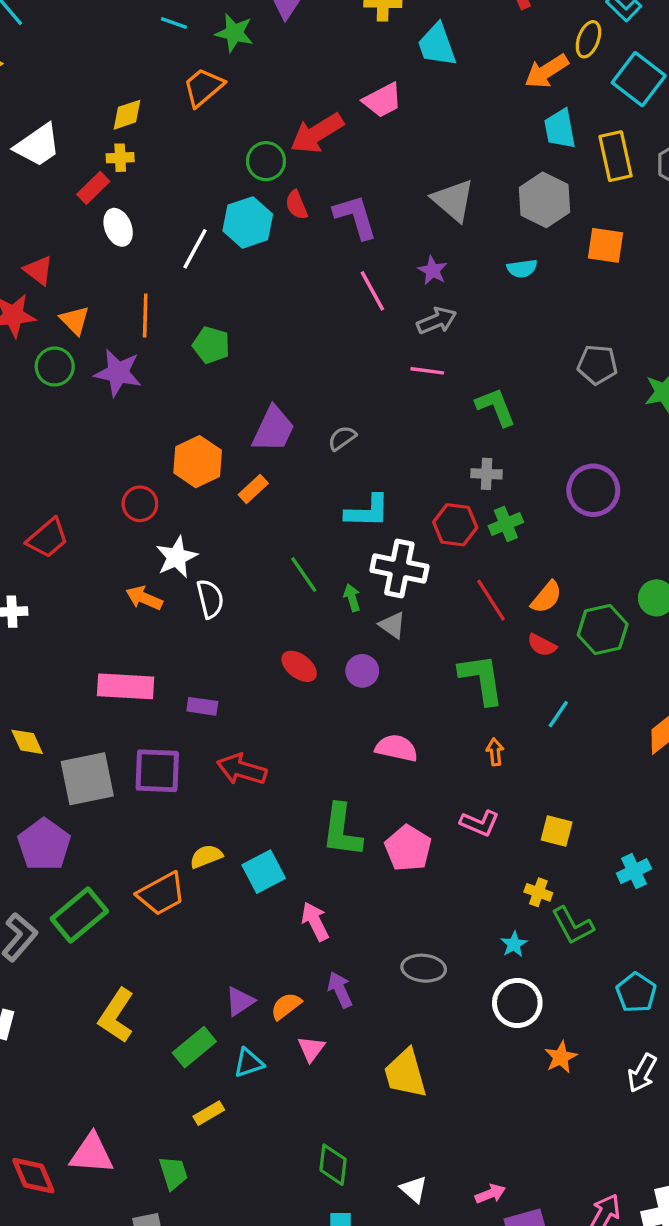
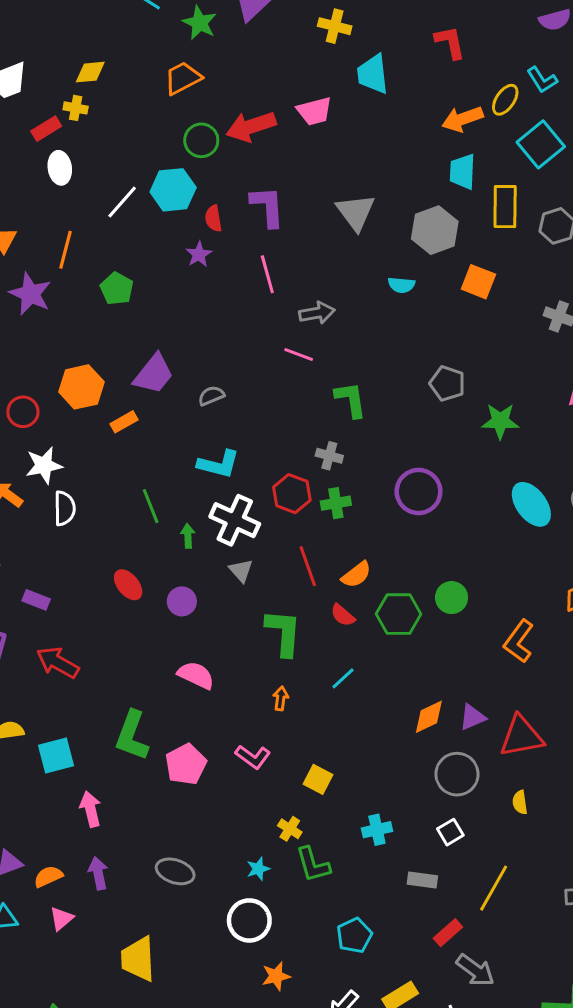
orange trapezoid: (203, 87) -> (183, 78), moved
red semicircle: (296, 205) -> (213, 218), moved
purple star: (433, 270) -> (199, 254), moved
gray triangle: (392, 625) -> (241, 571), moved

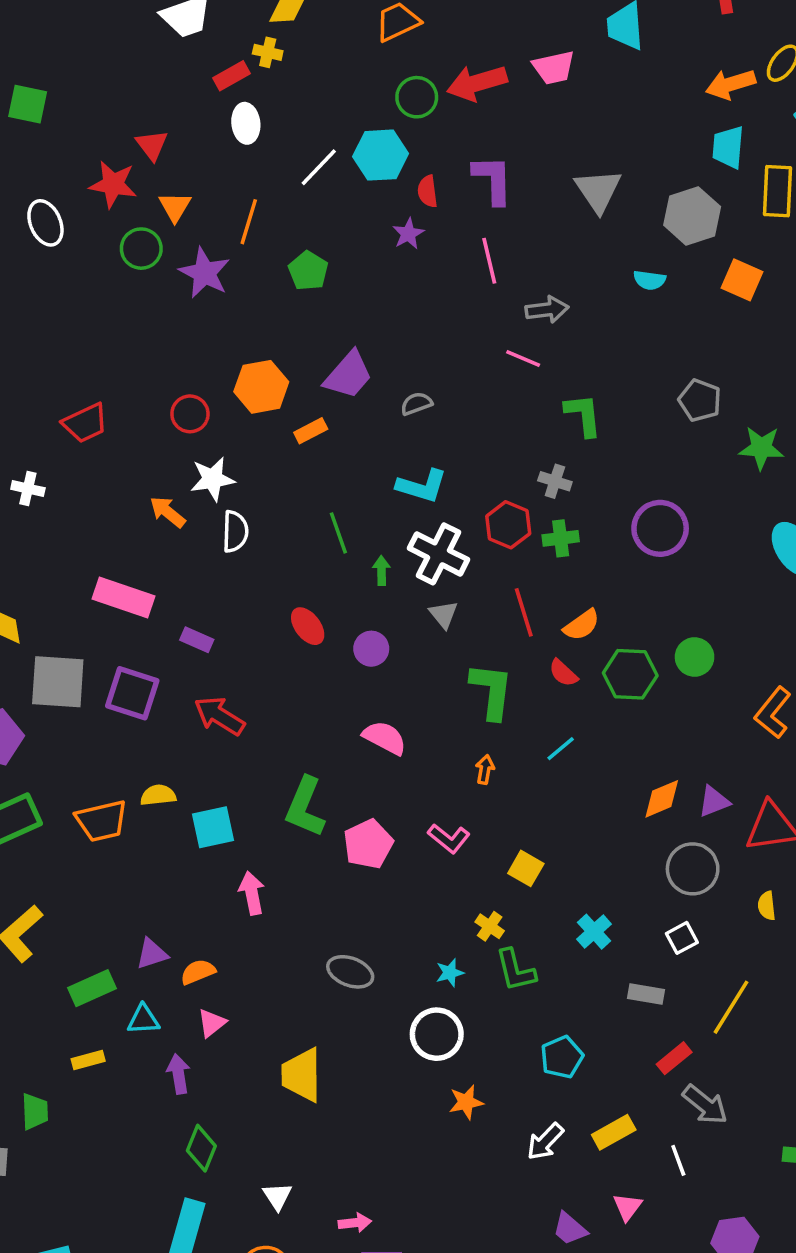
cyan cross: (377, 830) -> (594, 932), turned -32
purple arrow: (98, 873) -> (178, 1074), moved

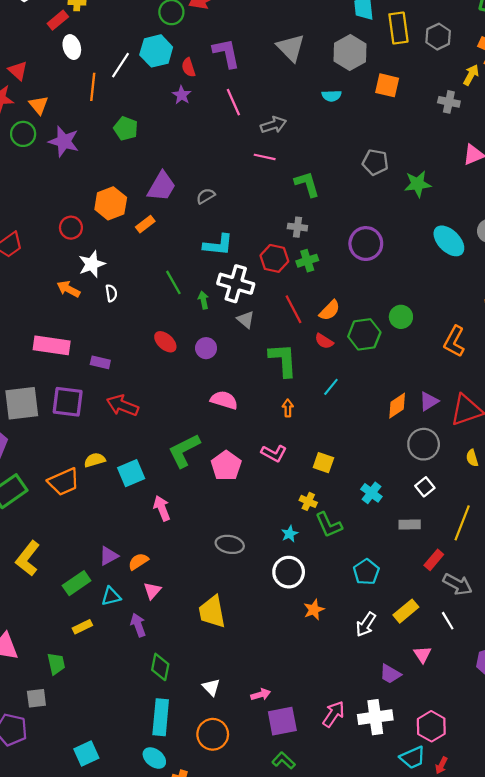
orange line: (249, 222) -> (93, 87), moved
white semicircle: (235, 531) -> (111, 293), size x0.7
green L-shape: (305, 807) -> (184, 451), turned 51

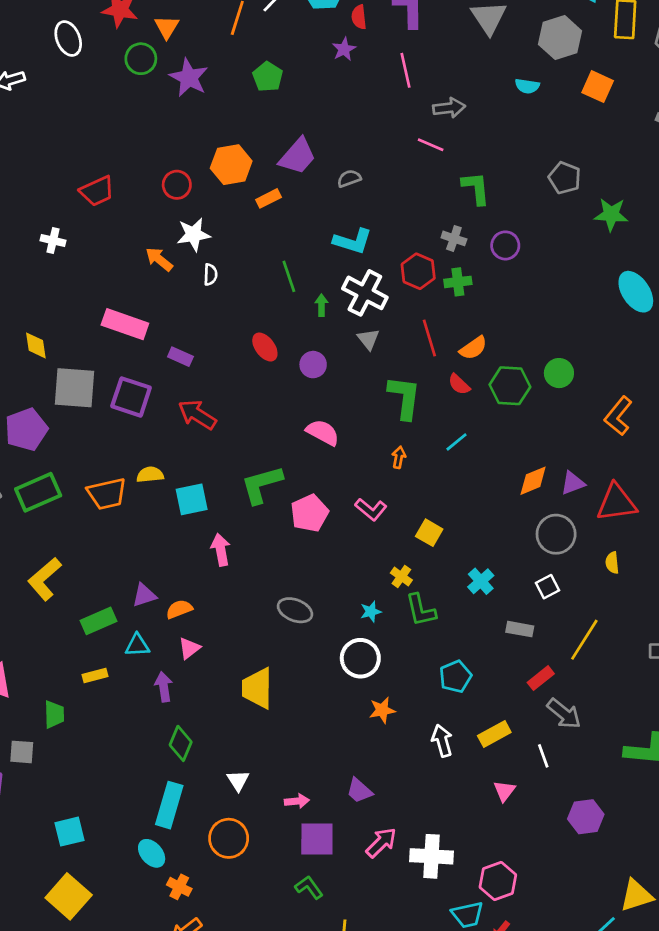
purple circle: (366, 244) -> (505, 245), moved, size x0.7
white arrow: (366, 624) -> (442, 741), turned 120
purple trapezoid: (390, 674) -> (359, 791), moved

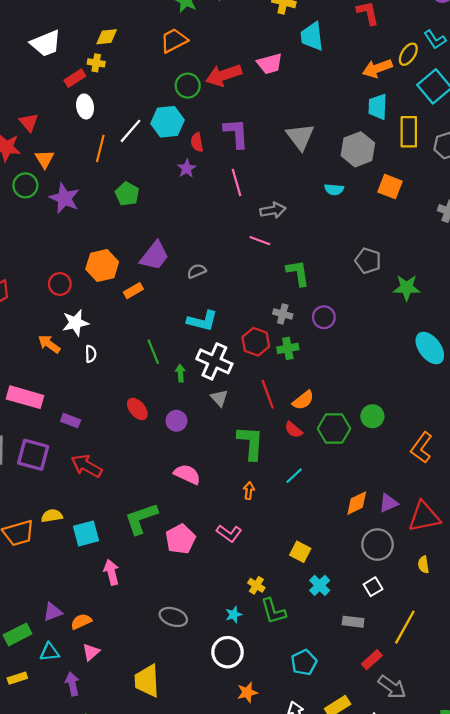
yellow square: (429, 533) -> (300, 552), moved

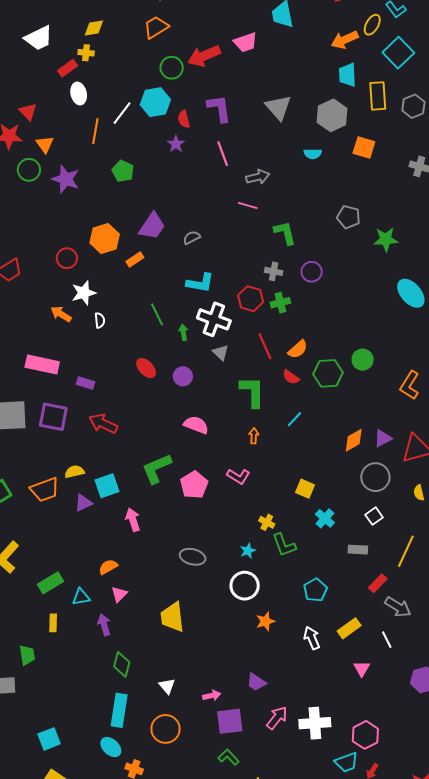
purple triangle: (53, 612) -> (83, 503), moved
yellow rectangle: (17, 678) -> (53, 623), turned -66

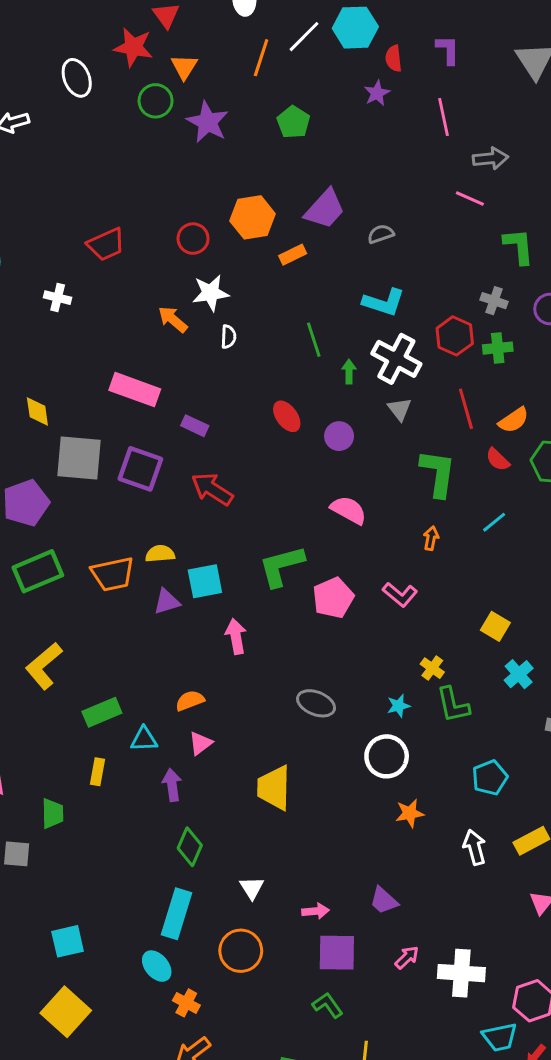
purple L-shape: (219, 108) -> (448, 50), size x0.7
pink arrow: (277, 718) -> (407, 957), size x0.7

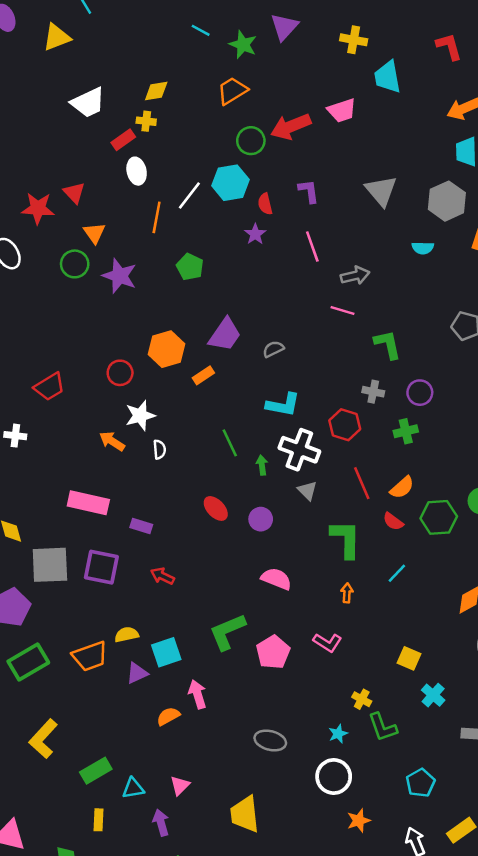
red star: (133, 47) -> (38, 208), moved
green cross: (498, 348) -> (406, 431), moved
red arrow: (212, 489) -> (162, 576), size x0.7
orange semicircle: (190, 701) -> (168, 716), moved

